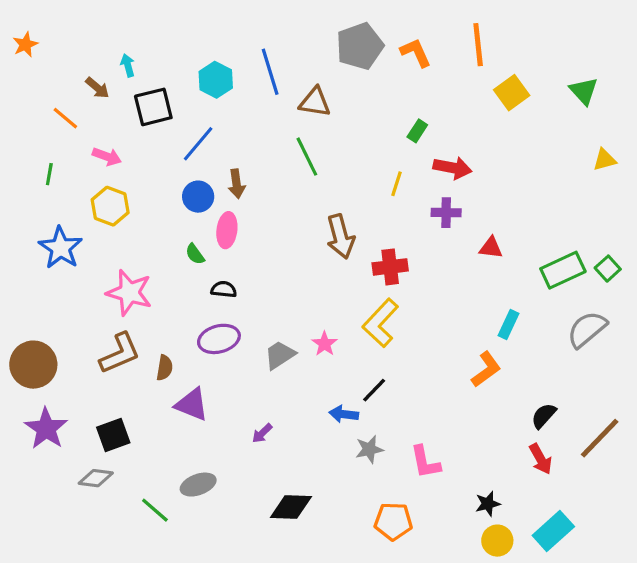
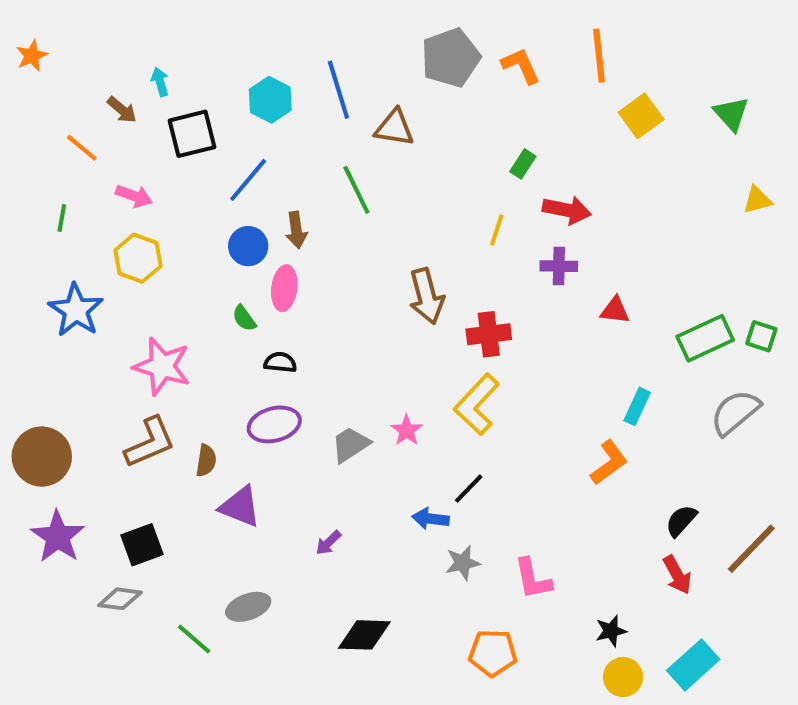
green line: (307, 157) -> (356, 190), moved
green square: (608, 269) -> (761, 336), turned -30

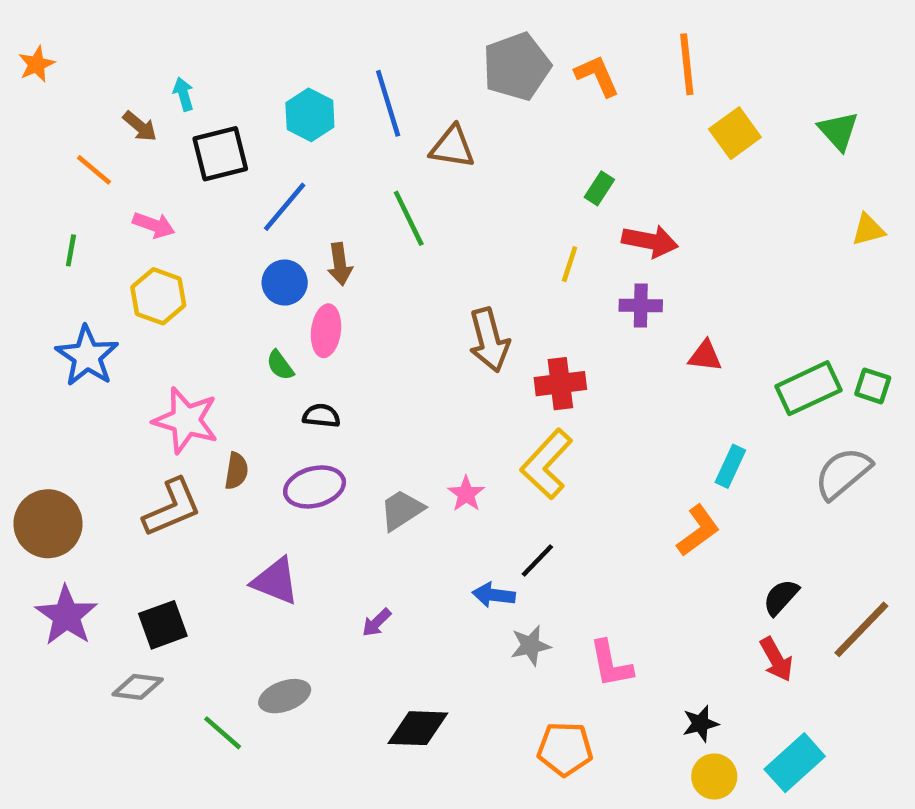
brown semicircle: (206, 461) -> (236, 471), moved

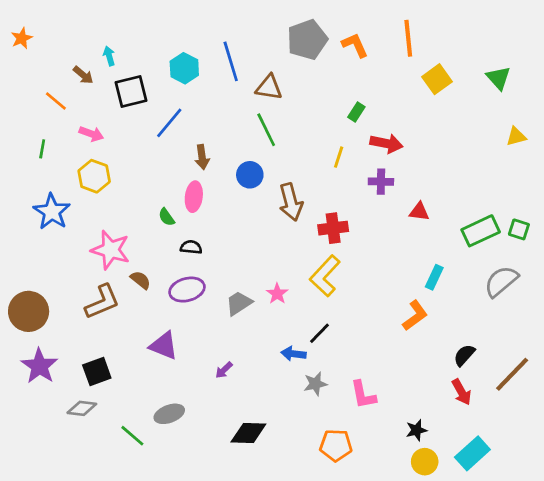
green line: (409, 218) -> (266, 130), moved
blue circle: (285, 283) -> (250, 175), moved
brown semicircle: (236, 471) -> (141, 280), turned -60

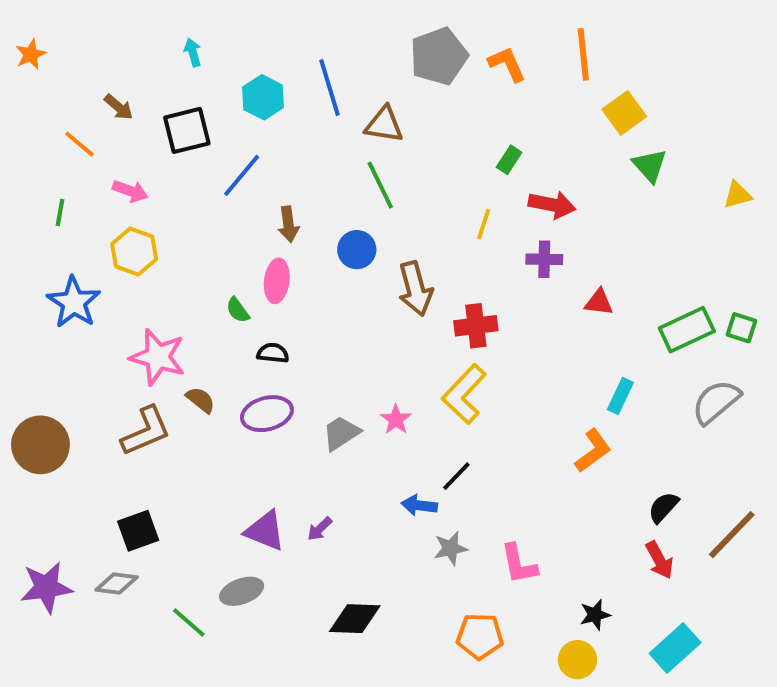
cyan arrow: (109, 56) -> (193, 52), moved
green triangle: (498, 78) -> (650, 166), moved
purple triangle: (164, 346) -> (265, 531), moved
purple star: (39, 366) -> (46, 587), moved, turned 30
yellow circle: (425, 462) -> (577, 660), moved

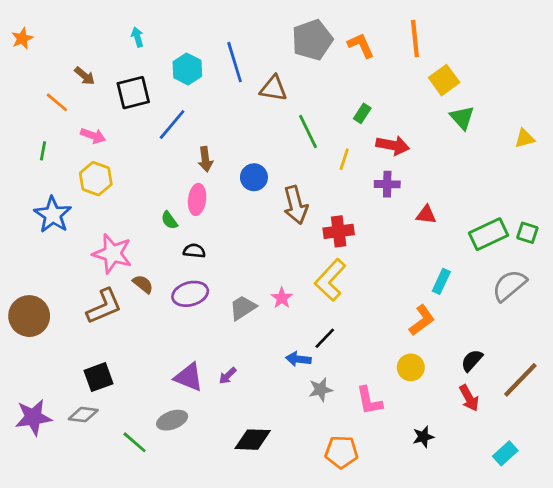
green line: (380, 185) -> (308, 131), moved
cyan rectangle: (675, 648) -> (505, 453), moved, size x0.7
yellow circle: (577, 660) -> (411, 367), moved

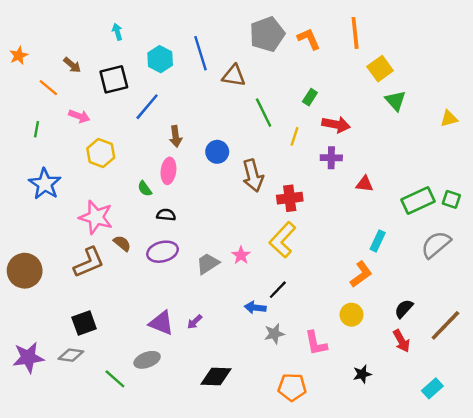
orange star: (22, 38) -> (19, 56), moved
yellow hexagon: (96, 179) -> (101, 153), moved

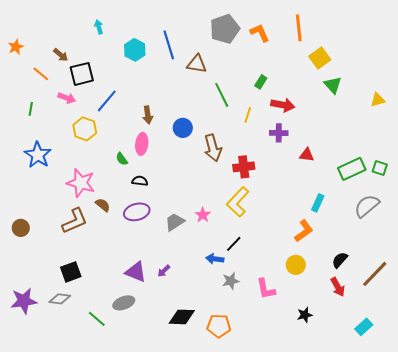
black square: (114, 79) -> (82, 74), moved
blue line: (147, 107) -> (107, 101), moved
brown circle: (25, 271) -> (21, 228), size x0.6
orange pentagon: (292, 387) -> (219, 326), moved

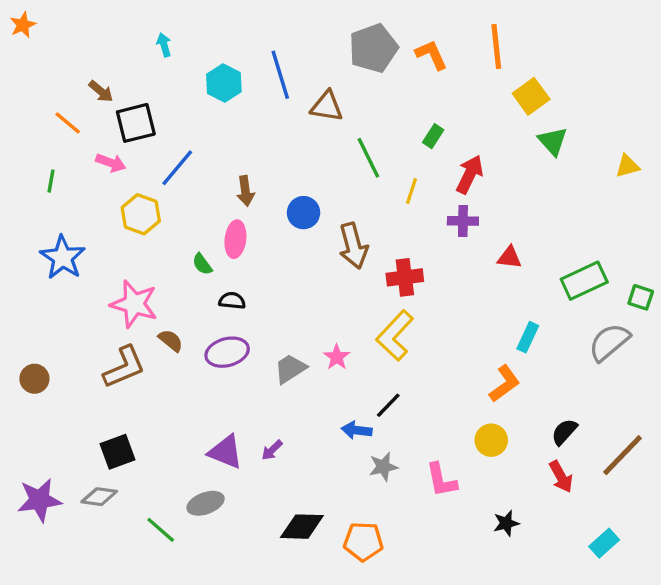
orange star: (16, 47) -> (23, 25), moved
red arrow: (283, 105) -> (470, 174), turned -75
green square: (380, 168) -> (641, 297), moved

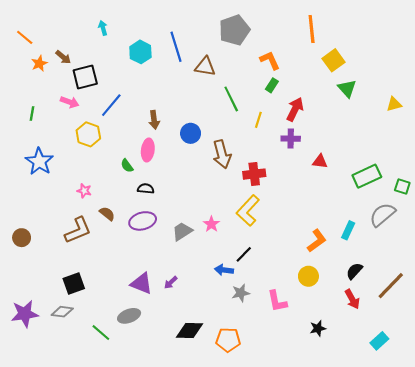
orange star: (23, 25) -> (39, 63), moved
orange L-shape: (431, 55) -> (270, 60), moved
orange line: (68, 123) -> (25, 37), moved
pink star: (134, 304) -> (84, 191), size x0.5
cyan rectangle: (528, 337) -> (348, 230), moved

